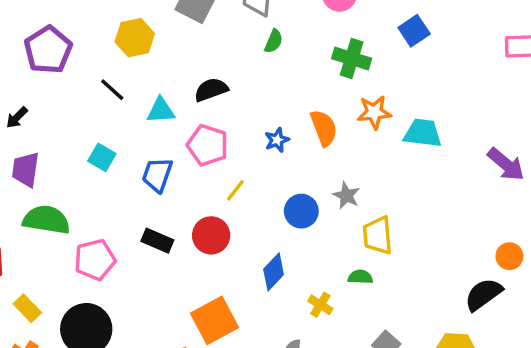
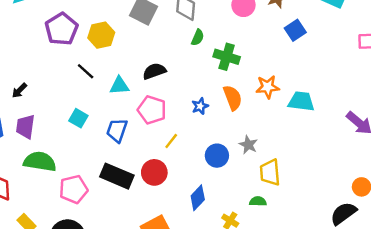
purple pentagon: (48, 50) -> (62, 29), moved
green cross: (352, 58) -> (227, 57), moved
black rectangle: (157, 241) -> (117, 176), size x1.5

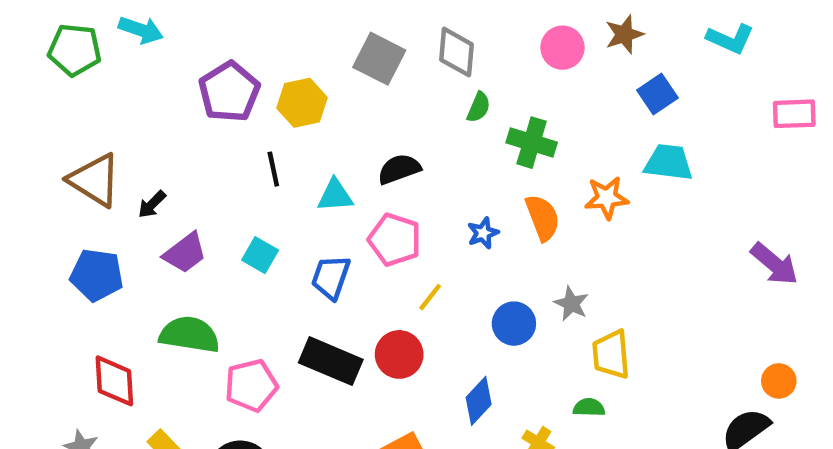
black line: (86, 71) -> (273, 169), turned 36
cyan trapezoid: (301, 101) -> (668, 162), moved
purple trapezoid: (25, 127) -> (185, 253), moved, turned -135

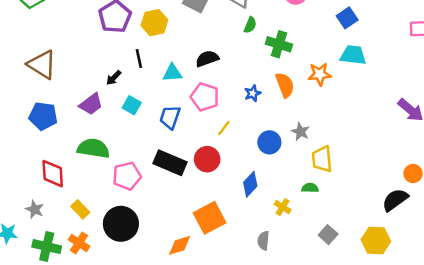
black arrow: (152, 204) -> (114, 78), moved

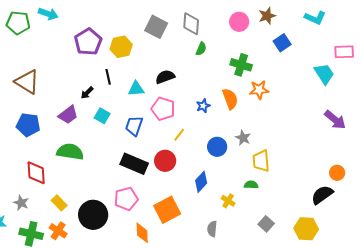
green cross: (279, 44) -> (241, 65), moved
cyan trapezoid: (353, 55) -> (324, 74), moved, turned 50
pink pentagon: (127, 176) -> (126, 199), moved
orange diamond: (180, 245) -> (142, 233), turned -75

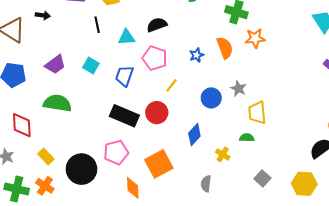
black arrow: (87, 93) -> (43, 15), moved, turned -128

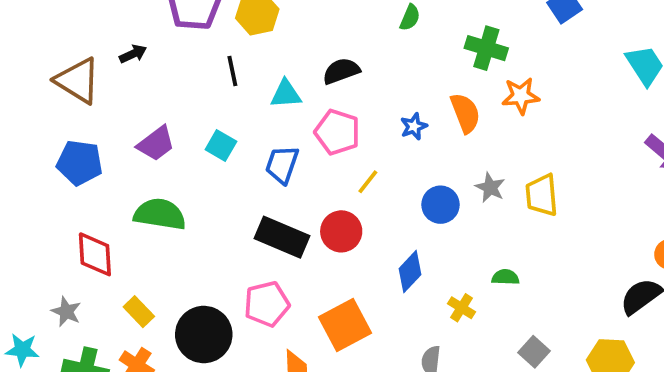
black arrow: (43, 15) -> (133, 54), turned -32
yellow trapezoid: (257, 113) -> (542, 195), moved

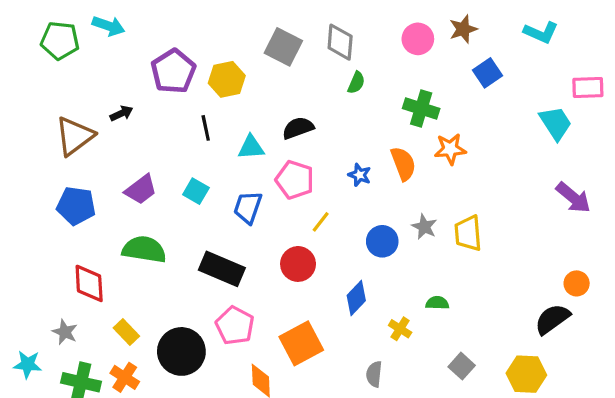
brown triangle: (78, 81) -> (75, 136), turned 51
blue star: (414, 126) -> (360, 175), turned -30
black rectangle: (282, 237) -> (222, 269), moved
pink pentagon: (267, 304) -> (235, 326), turned -30

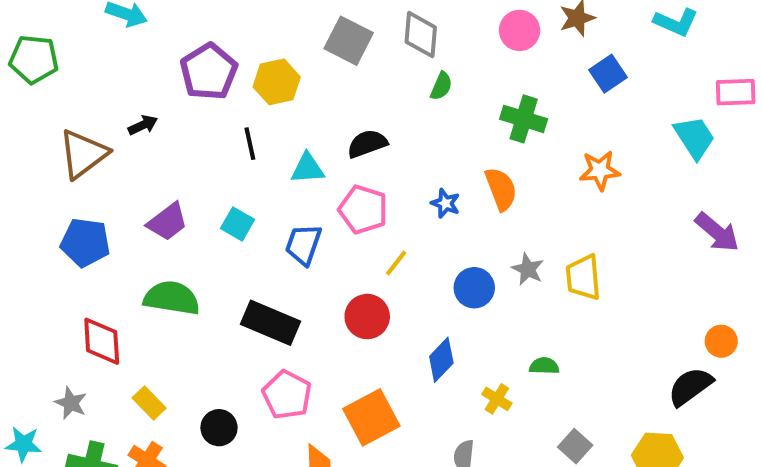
green pentagon: (60, 40) -> (34, 59), moved
orange star: (450, 149) -> (600, 170), moved
black circle: (181, 351) -> (219, 428), size x0.6

